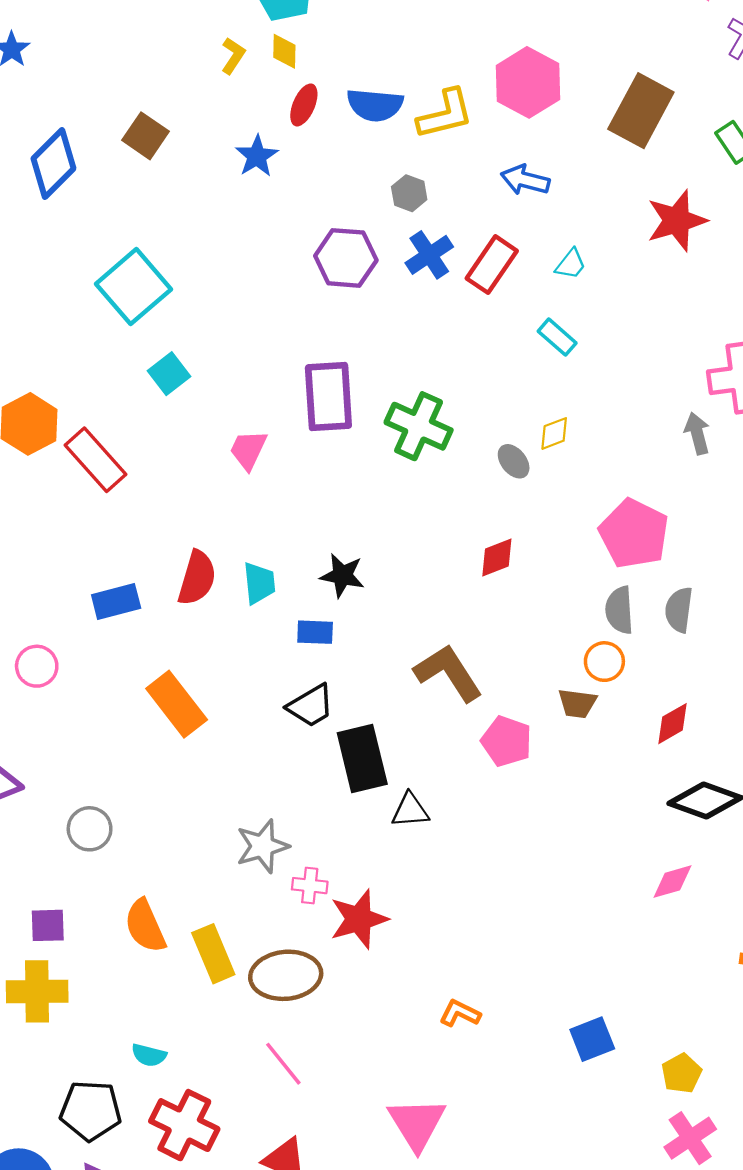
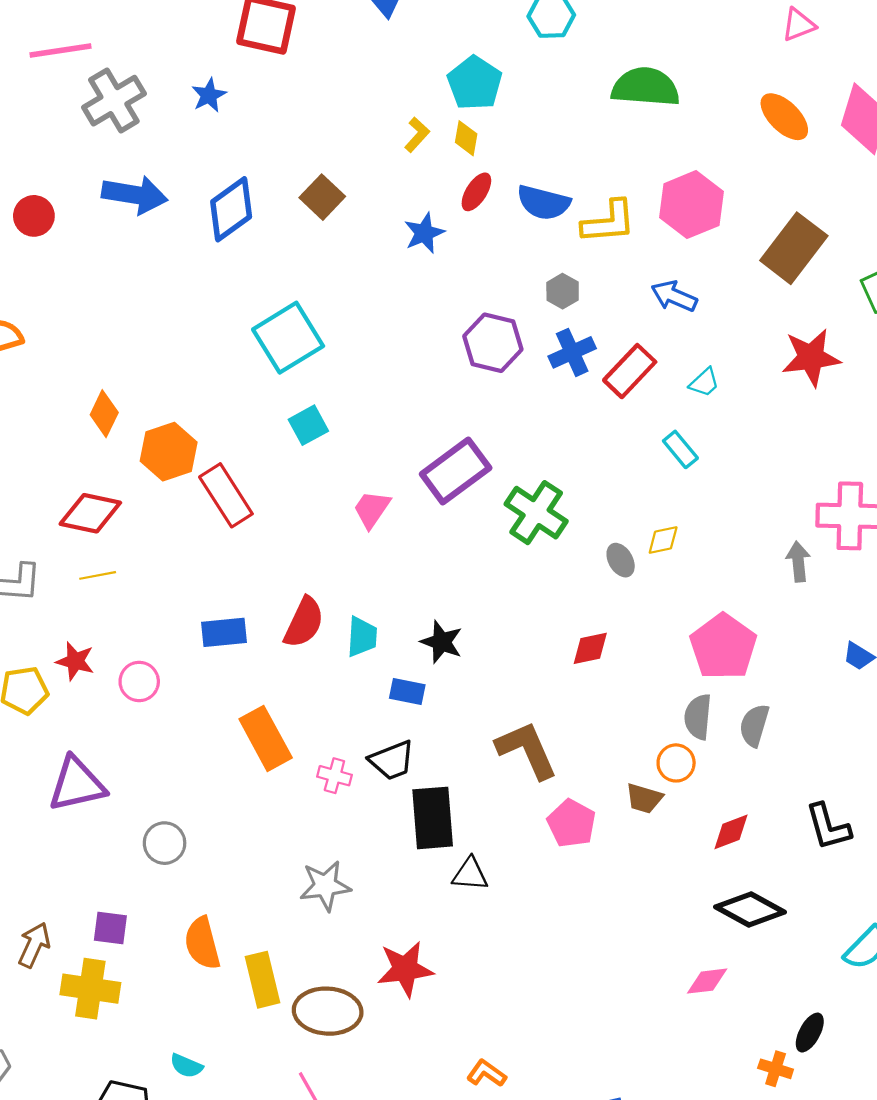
purple rectangle: (328, 397) -> (456, 471), turned 48
pink cross: (310, 886) -> (334, 776), moved

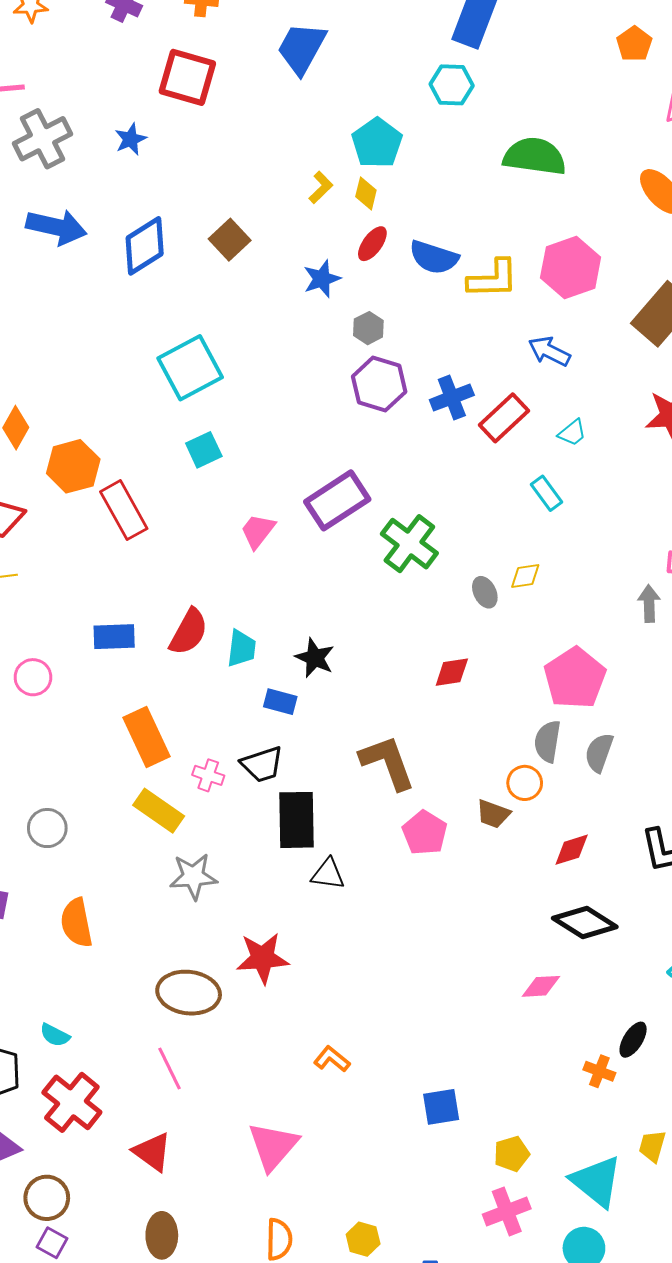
gray hexagon: (563, 291) -> (368, 328), moved
yellow rectangle: (263, 980) -> (159, 811), moved, turned -45

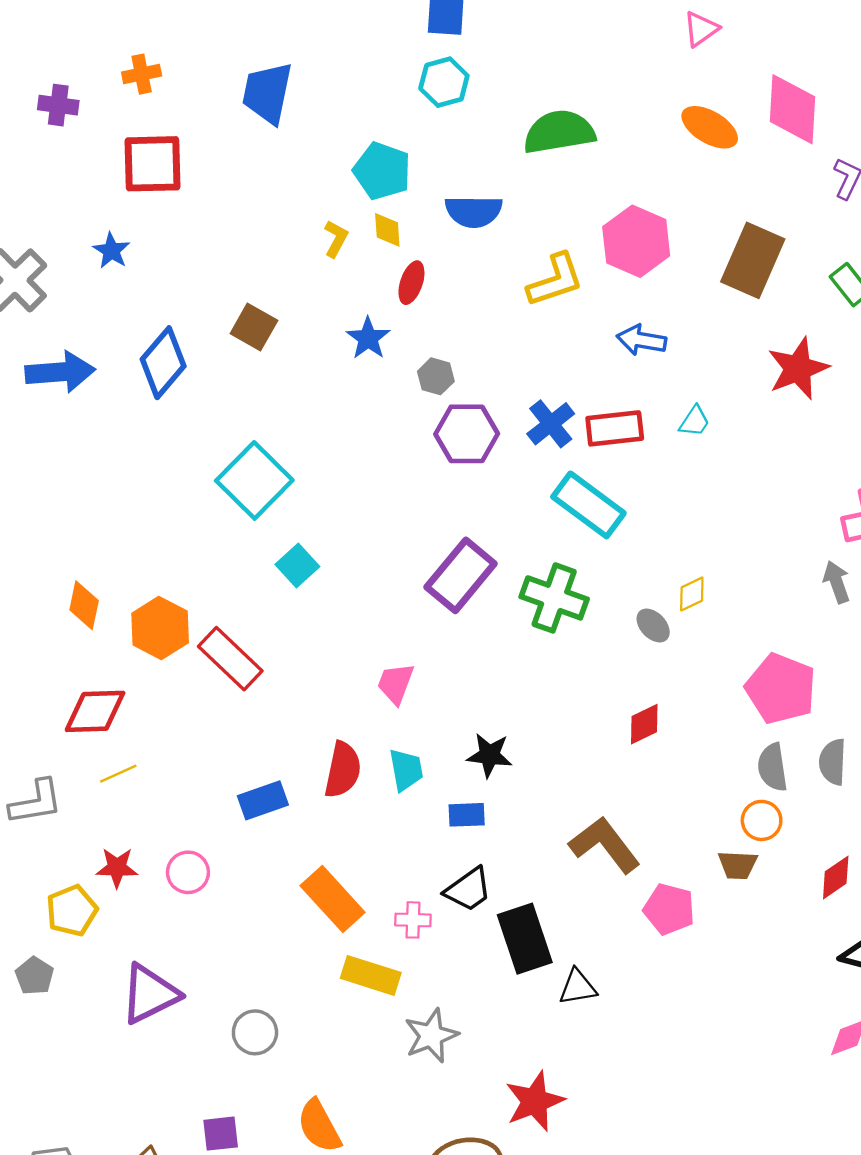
blue semicircle: (434, 257) -> (474, 211), moved
red rectangle: (504, 418) -> (615, 428), turned 54
cyan rectangle: (546, 493) -> (588, 505), moved, size x1.8
pink trapezoid: (258, 531) -> (396, 683), moved

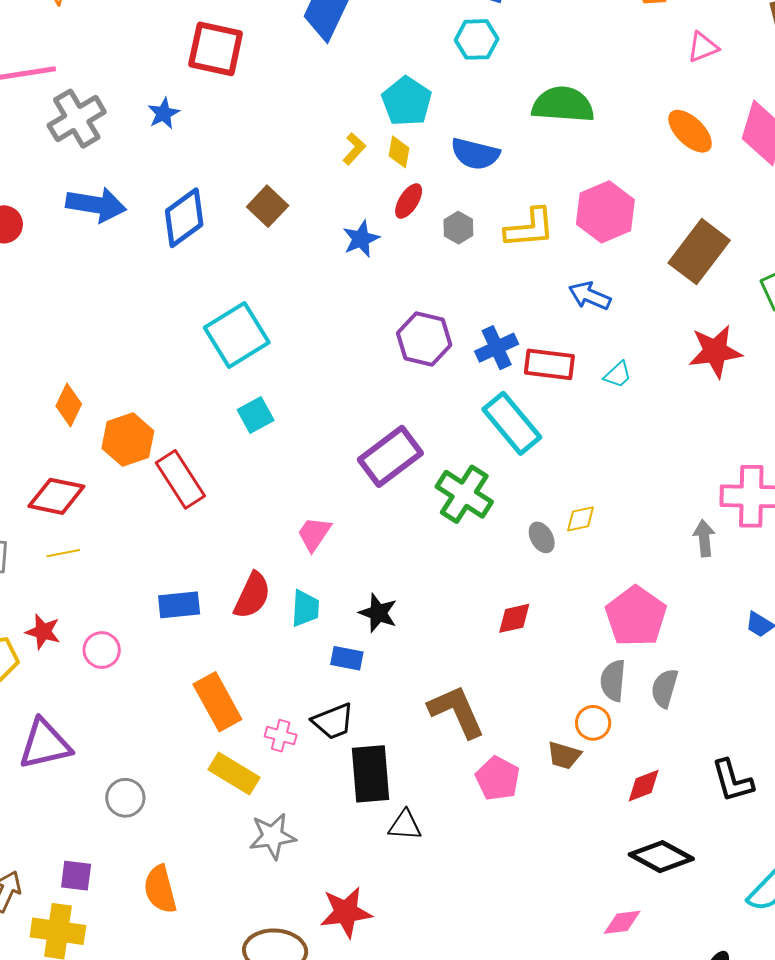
gray hexagon: (436, 376) -> (458, 228), moved

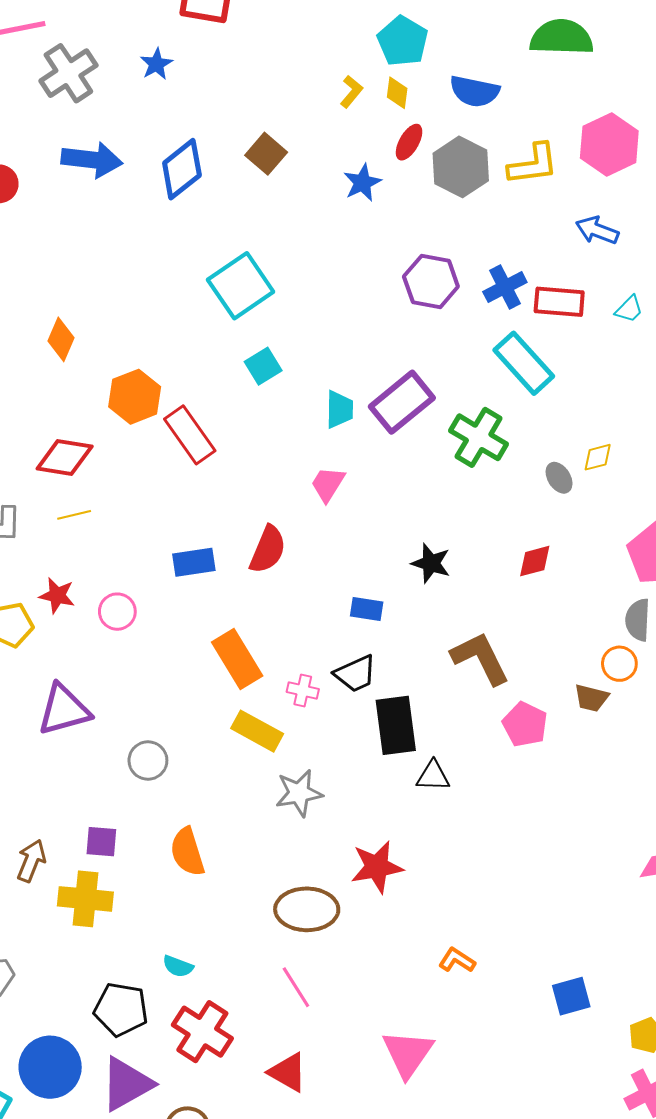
gray hexagon: (458, 228) -> (461, 167), size x1.8
orange diamond: (69, 405) -> (61, 339), moved
cyan trapezoid: (305, 608) -> (339, 409), moved
black star: (378, 613) -> (431, 563), moved

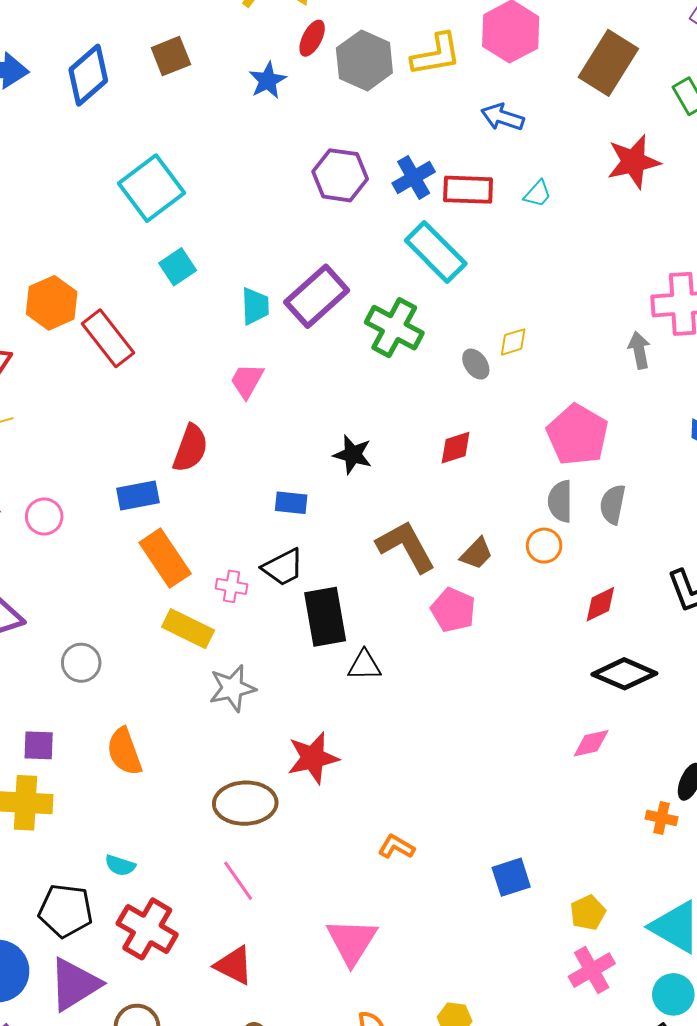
brown square: (266, 154) -> (171, 56), turned 30
blue rectangle: (194, 562) -> (138, 496), moved
brown trapezoid: (591, 698) -> (477, 554), moved, turned -57

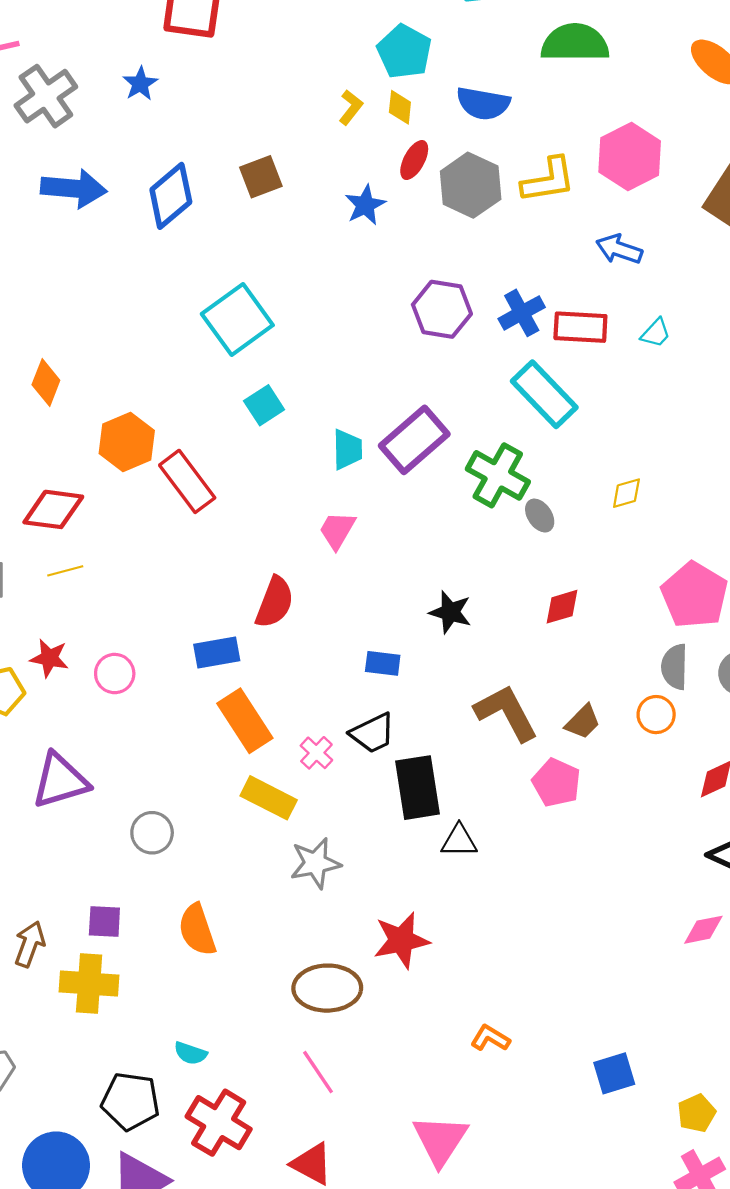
gray ellipse: (476, 364) -> (540, 516), moved
pink cross: (232, 586) -> (316, 753), turned 32

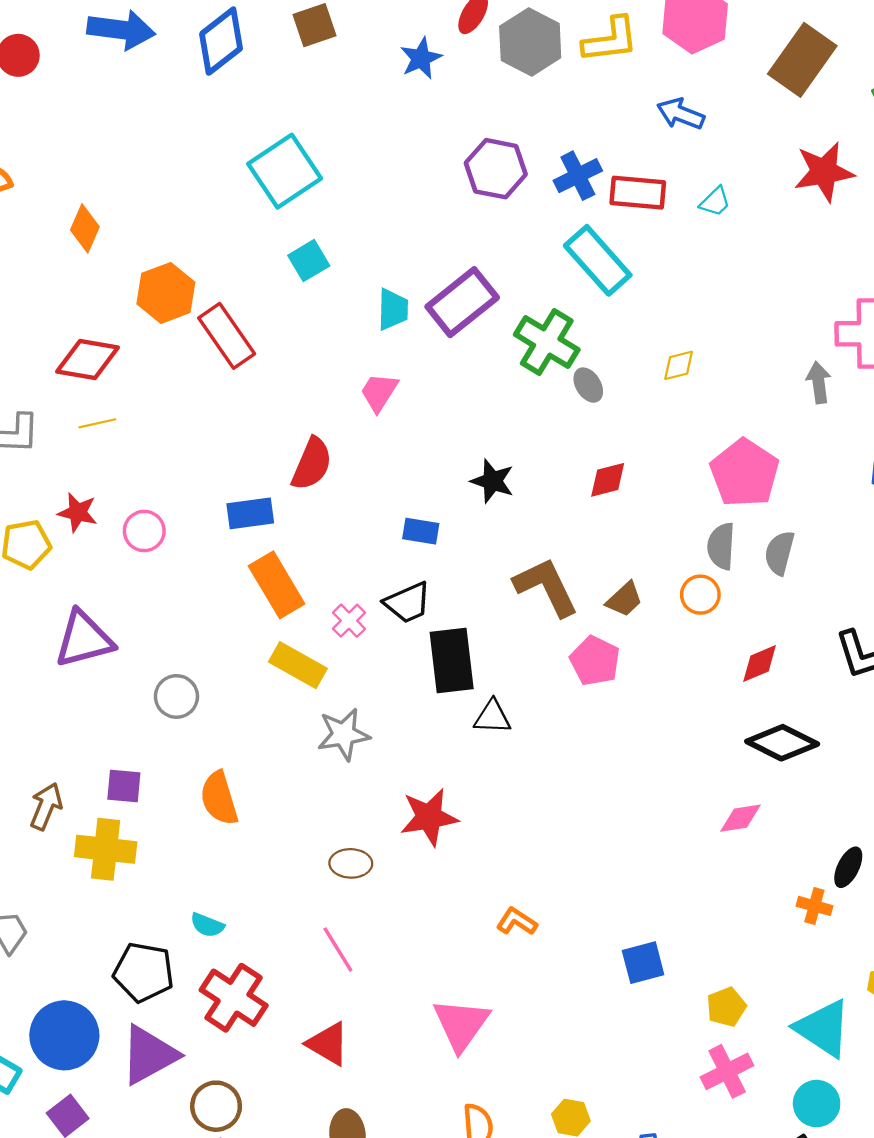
brown ellipse: (327, 988) -> (351, 863), size x0.6

